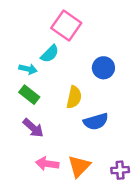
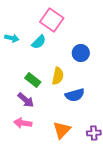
cyan arrow: (28, 69) -> (12, 38), moved
green rectangle: (29, 95) -> (33, 80), moved
pink arrow: (47, 164) -> (23, 123), moved

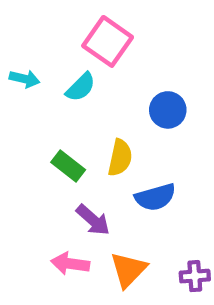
purple arrow: (26, 100) -> (93, 220), moved
pink arrow: (23, 123) -> (70, 264), moved

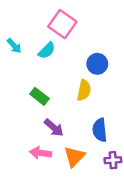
cyan arrow: (25, 79) -> (14, 46), turned 35
yellow semicircle: (120, 158) -> (84, 90), moved
blue semicircle: (155, 197) -> (100, 130), moved, turned 100

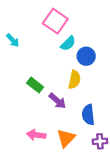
cyan semicircle: (47, 51) -> (68, 43), moved
purple arrow: (54, 128) -> (57, 101), moved

